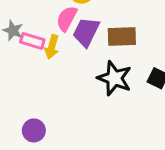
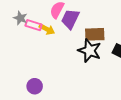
brown rectangle: (122, 36) -> (95, 34), moved
yellow arrow: (52, 47) -> (47, 29), turned -77

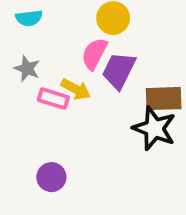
pink rectangle: (34, 25) -> (53, 99), moved
purple circle: (35, 86) -> (51, 177), moved

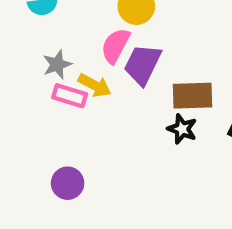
gray star: (27, 69) -> (57, 64), moved, turned 30
black star: (154, 128) -> (182, 129), size x0.6

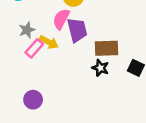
purple trapezoid: (143, 64) -> (77, 30), turned 140
pink rectangle: (70, 96) -> (34, 48), turned -66

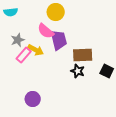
pink semicircle: (61, 19) -> (46, 31), turned -78
purple circle: (33, 100) -> (33, 99), moved

